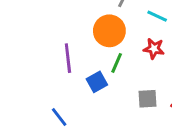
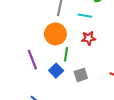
gray square: (148, 99) -> (81, 75), moved

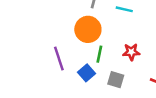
red star: (89, 38) -> (131, 52), moved
gray square: (81, 75) -> (116, 80), turned 32

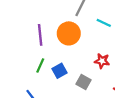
green line: (99, 54) -> (40, 65), moved
purple line: (59, 59) -> (40, 35), moved

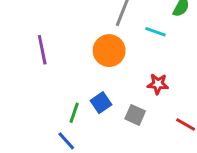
purple line: (40, 35) -> (42, 50), moved
green line: (40, 65) -> (74, 113), moved

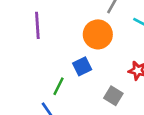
blue square: (101, 103) -> (82, 66), moved

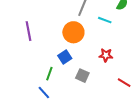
gray square: (113, 96) -> (82, 76), moved

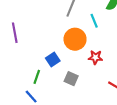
cyan line: (105, 20) -> (94, 21), turned 48
orange circle: (73, 32) -> (75, 39), moved

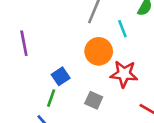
red star: (95, 57) -> (124, 74), size x1.5
blue square: (53, 60) -> (61, 76), moved

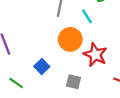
red star: (124, 74) -> (95, 55), turned 30
green line: (51, 98) -> (16, 83), moved, turned -64

